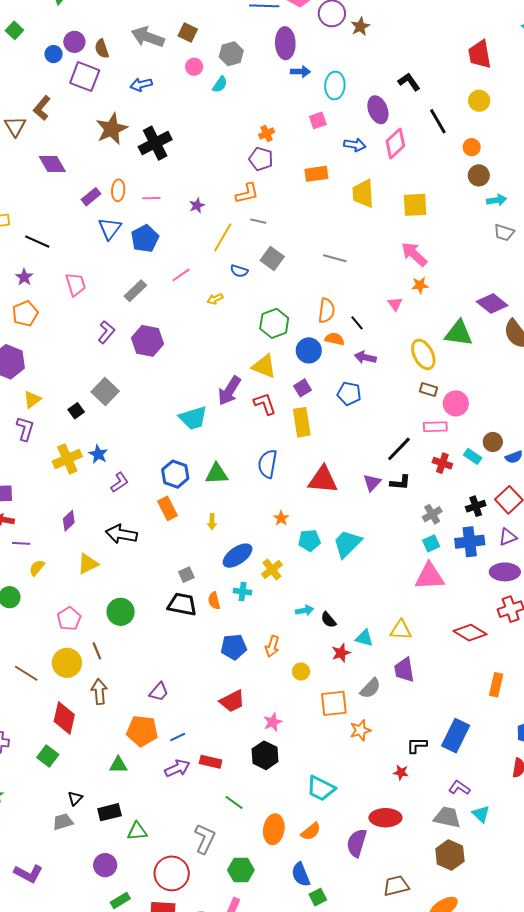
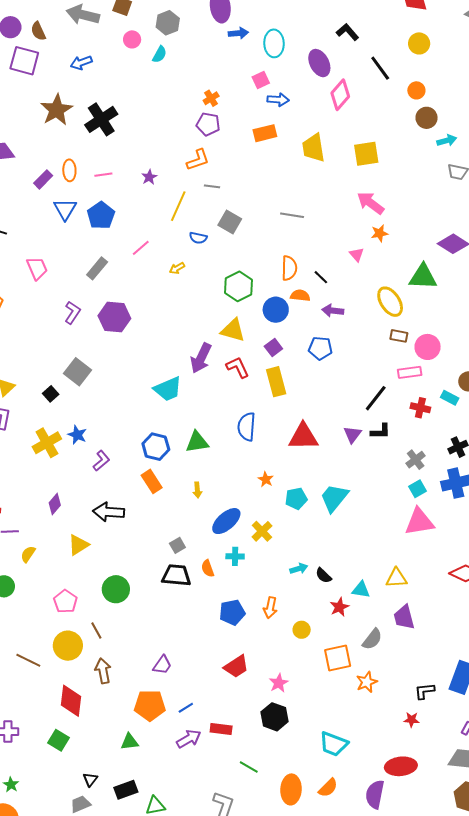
blue arrow: (355, 145) -> (278, 100), moved

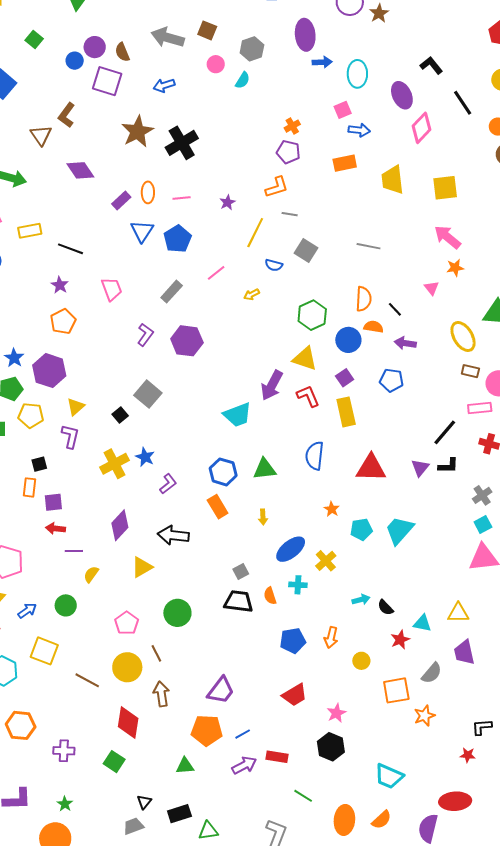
purple diamond: (55, 504) -> (120, 525), size x1.4
purple trapezoid: (162, 665) -> (221, 690), size x1.4

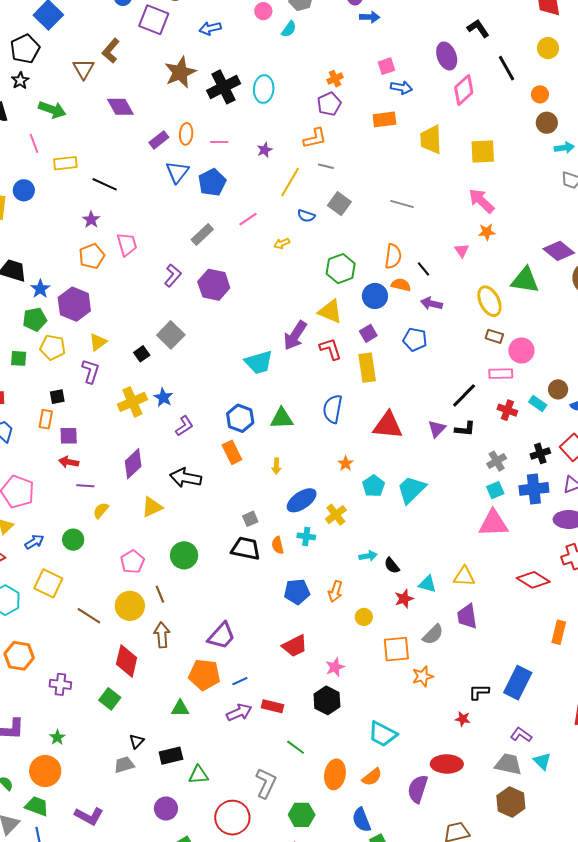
cyan ellipse: (357, 74) -> (264, 89), moved
purple pentagon: (288, 152) -> (329, 104), turned 30
pink trapezoid: (112, 289) -> (127, 244), moved
cyan pentagon: (361, 529) -> (374, 486), turned -30

